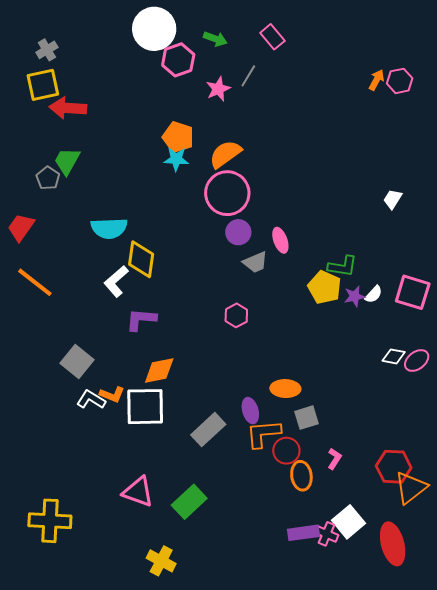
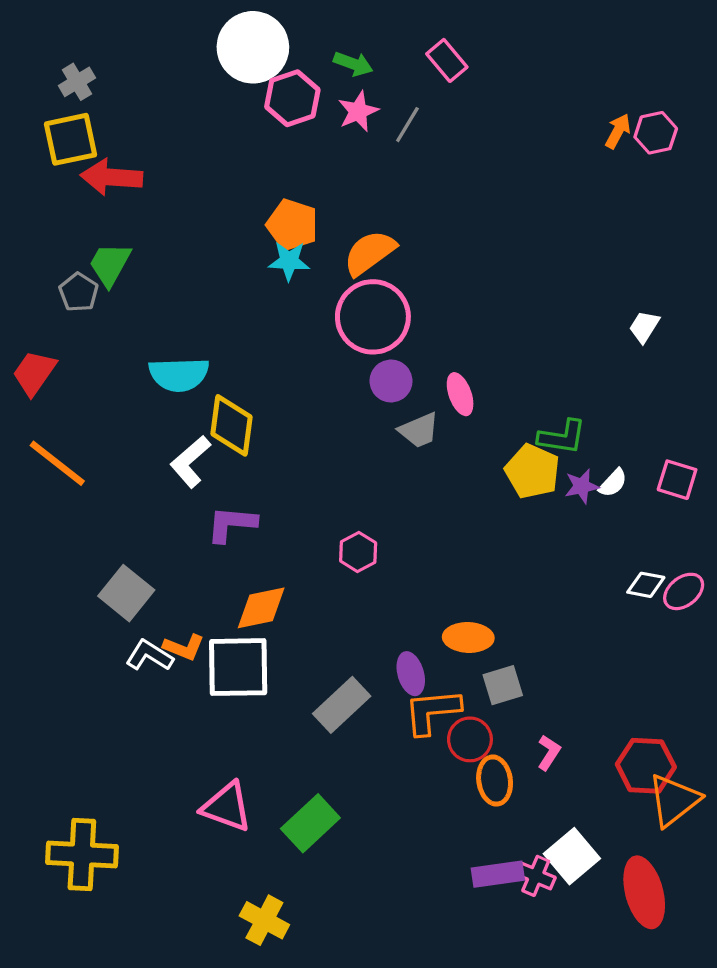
pink star: (218, 89) -> (358, 111), moved
pink square: (413, 292) -> (677, 480), size x0.7
pink hexagon: (236, 315) -> (358, 552), moved

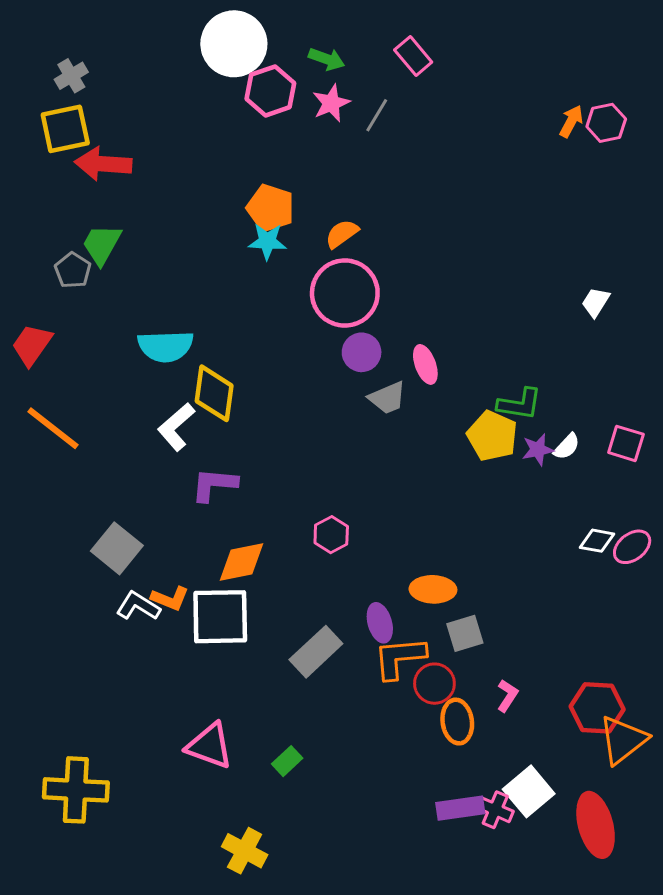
orange semicircle: (370, 253) -> (342, 234), size x0.7
pink hexagon: (358, 552) -> (331, 535), moved
green rectangle: (310, 823) -> (287, 761), size x0.6

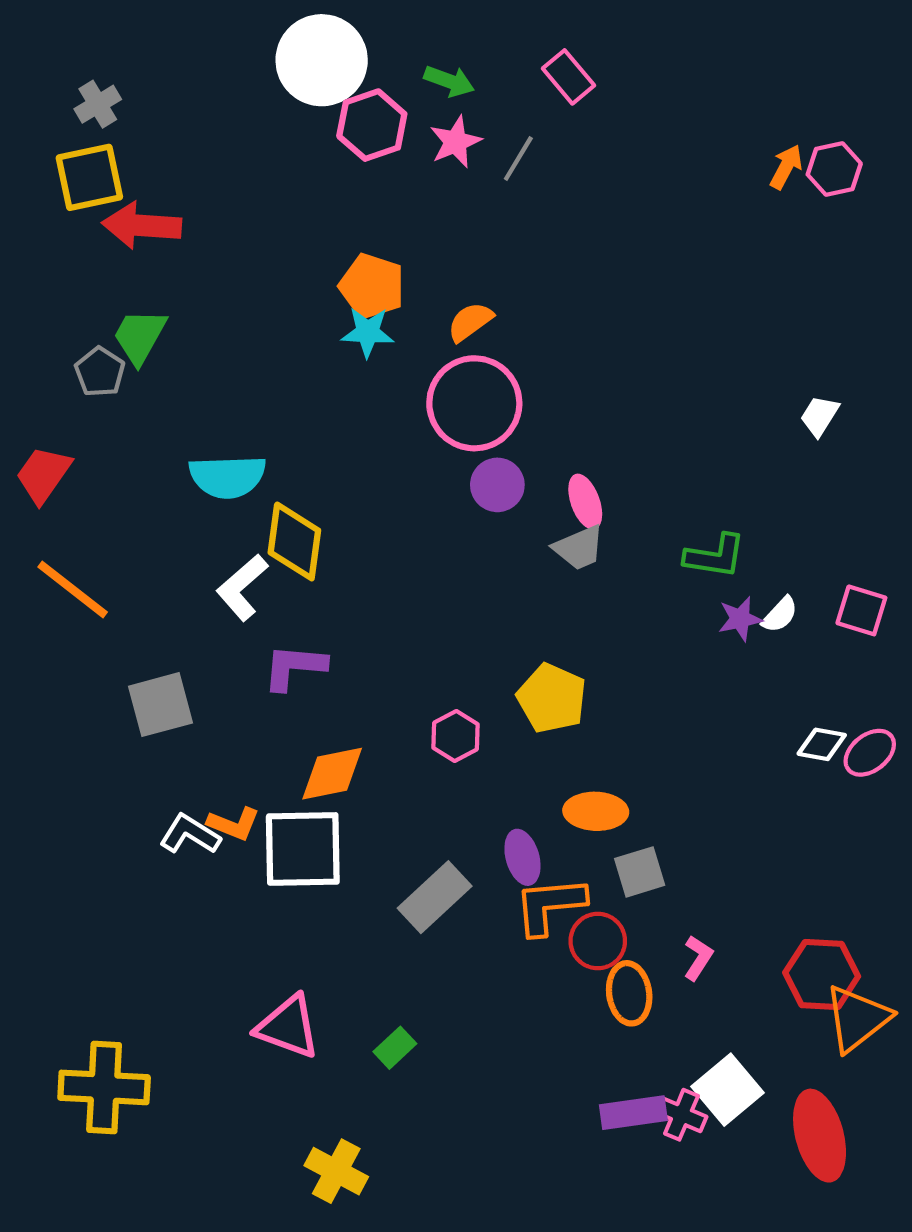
gray trapezoid: (387, 398) -> (579, 548), moved
yellow pentagon: (492, 436) -> (552, 698), moved
gray square: (117, 548) -> (161, 705), moved, turned 36

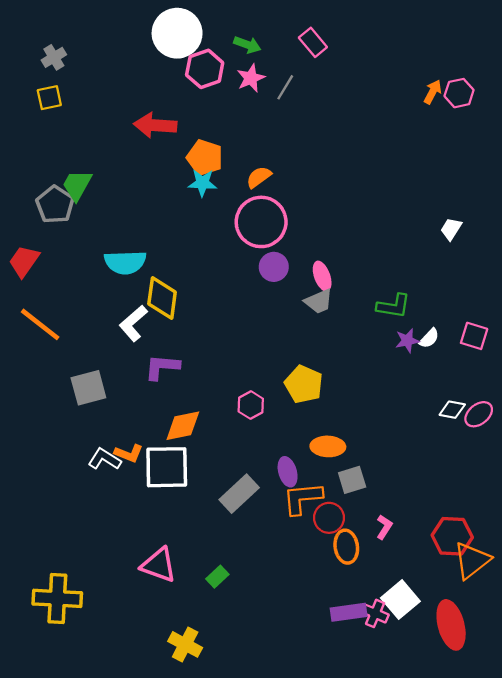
yellow square: (89, 177) -> (49, 98), size x0.7
red arrow: (142, 225) -> (155, 125), moved
gray pentagon: (100, 372) -> (55, 205), size x1.4

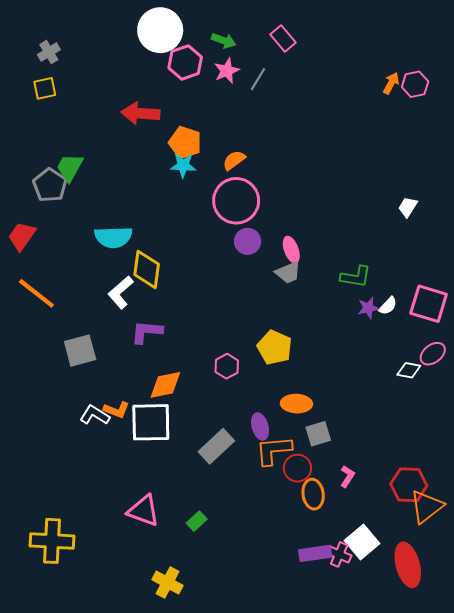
pink square: (474, 336) -> (429, 304), size x1.5
pink ellipse: (479, 414) -> (433, 354), moved

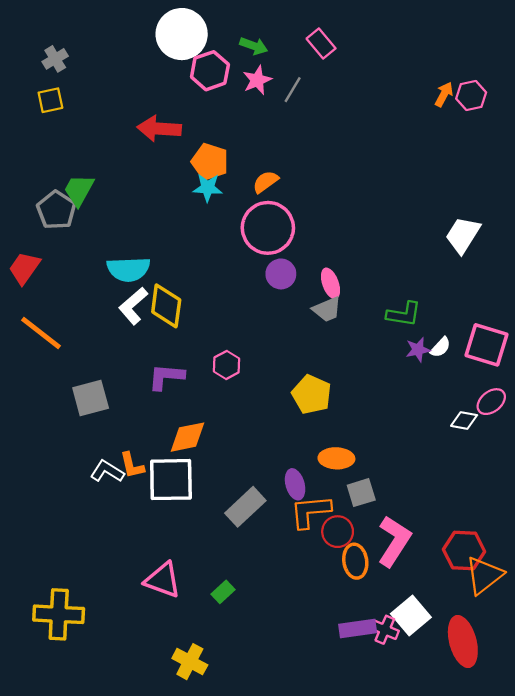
white trapezoid: (408, 207) -> (463, 235), size x1.6
white L-shape: (121, 292) -> (133, 306), moved
pink hexagon: (227, 366) -> (227, 365), moved
orange L-shape: (116, 410) -> (132, 465), turned 55
pink L-shape: (347, 476) -> (394, 541), size x2.0

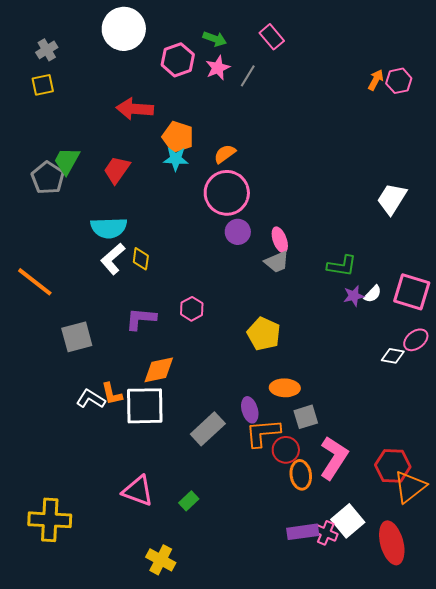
white circle: (182, 34) -> (124, 29), moved
red trapezoid: (24, 268) -> (117, 170), moved
yellow diamond: (166, 306) -> (141, 259), size x0.6

